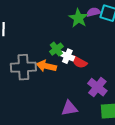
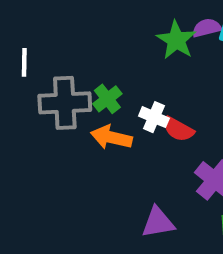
green cross: (56, 49) -> (107, 99), moved
gray cross: (23, 67) -> (65, 103), moved

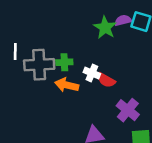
white line: (24, 62) -> (15, 51), moved
green cross: (107, 99) -> (64, 62), turned 35

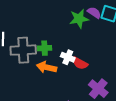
purple semicircle: (123, 20) -> (94, 13), turned 48
green star: (105, 28) -> (79, 19), turned 30

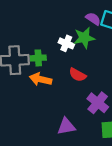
green star: (79, 19) -> (84, 38), moved
white cross: (68, 57) -> (66, 43), moved

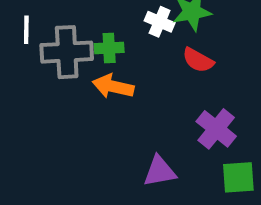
red semicircle: (78, 75) -> (198, 60), moved

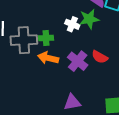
red semicircle: (198, 60) -> (100, 57), moved
purple cross: (216, 129) -> (78, 61), moved

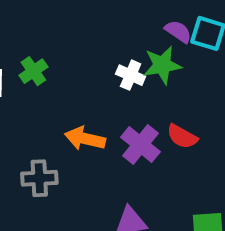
green cross: (46, 38) -> (33, 71), moved, turned -32
gray cross: (24, 40) -> (39, 178), moved, size x0.7

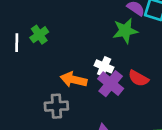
white cross: (131, 75) -> (104, 66), moved
gray cross: (39, 178) -> (56, 106), moved

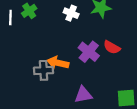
white cross: (104, 66) -> (71, 13), moved
orange arrow: (74, 80) -> (58, 63), moved

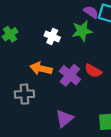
orange arrow: (58, 63) -> (41, 69), moved
purple triangle: (83, 95) -> (64, 118), turned -30

